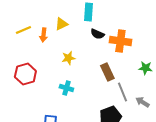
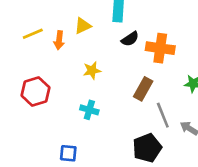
black semicircle: (97, 34) -> (130, 39), turned -56
brown rectangle: (107, 72) -> (143, 89), turned 54

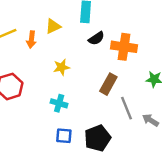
black pentagon: (147, 148) -> (98, 138), moved
blue square: (68, 153) -> (64, 136), moved

